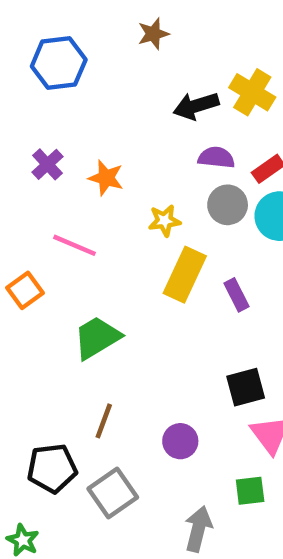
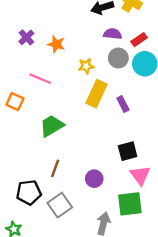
orange square: (25, 290) -> (15, 102), turned -30
green square: (250, 491) -> (130, 204), size x1.6

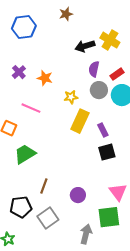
purple semicircle: (113, 34) -> (94, 69), turned -84
green trapezoid: (52, 126) -> (25, 154), moved
black square: (128, 151) -> (107, 152), moved

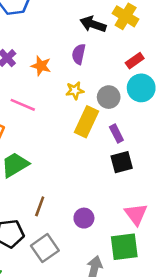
black arrow: (85, 46) -> (93, 24), turned 36
purple semicircle: (94, 69) -> (79, 54), moved
gray circle: (99, 90) -> (109, 97), moved

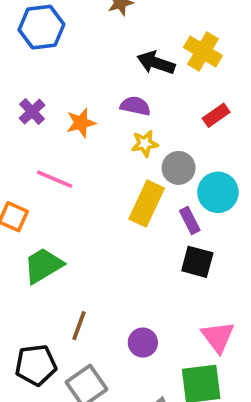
purple semicircle: (79, 54) -> (135, 106), turned 90
orange star: (41, 66) -> (81, 123), turned -30
cyan circle: (141, 88) -> (218, 192), moved
yellow star: (75, 91) -> (145, 143), moved
black square: (122, 162) -> (197, 262), turned 30

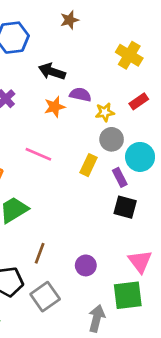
black arrow: (156, 63) -> (52, 72), moved
orange star: (81, 123) -> (55, 107), moved
yellow star: (145, 143) -> (105, 112), moved
pink line: (55, 179) -> (38, 154), moved
yellow rectangle: (147, 204) -> (88, 165), size x0.7

